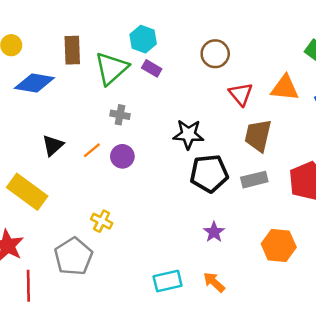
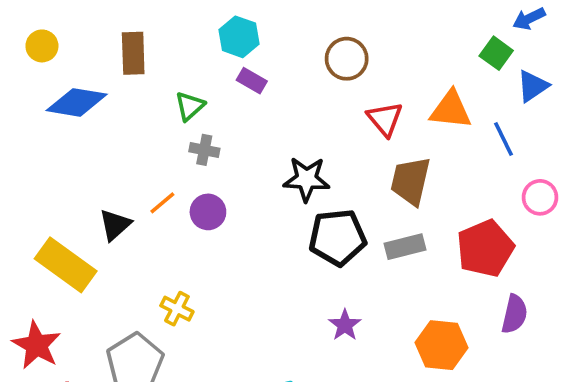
green triangle: (111, 68) -> (190, 106), moved, size x0.6
black triangle: (53, 145) -> (115, 225), moved

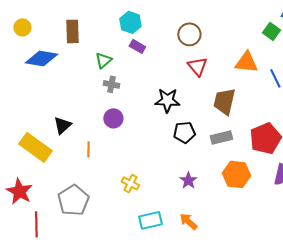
red triangle: (385, 119) -> (197, 66), moved
orange line: (162, 203) -> (88, 149), moved, turned -49
black pentagon: (338, 237) -> (184, 132), size x0.7
yellow cross: (177, 309) -> (130, 183), moved
orange hexagon: (441, 345) -> (236, 174), moved

